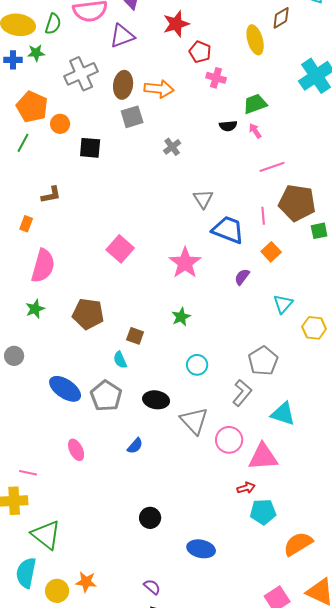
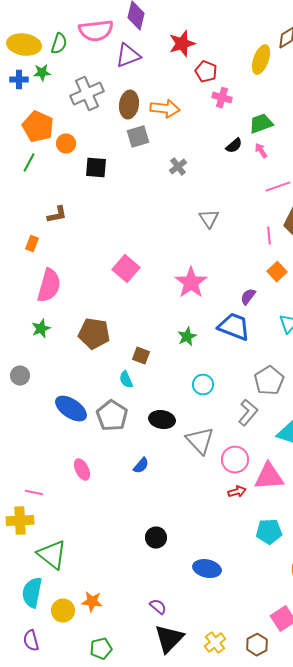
yellow ellipse: (255, 40) -> (261, 60), turned 36
black semicircle: (228, 126) -> (234, 146), turned -36
blue trapezoid: (228, 230) -> (234, 327), moved
red arrow: (246, 488) -> (237, 492), moved

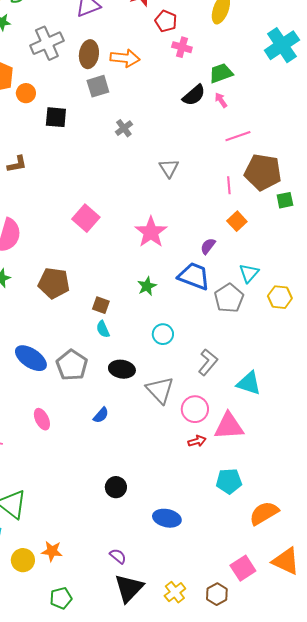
black semicircle: (234, 146) -> (194, 95), size x1.4
gray cross: (178, 167) -> (124, 128), moved
cyan semicircle: (126, 380) -> (103, 329), moved
gray pentagon: (269, 381) -> (229, 298), moved

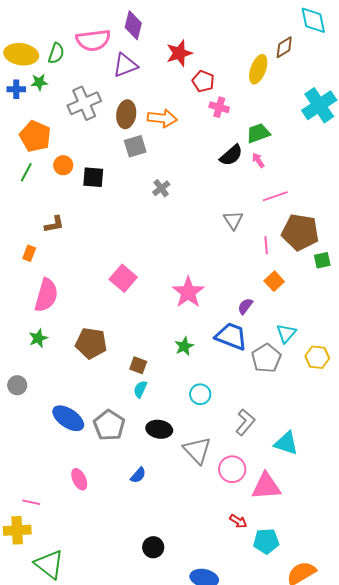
orange circle: (26, 93) -> (63, 165), moved
gray triangle: (169, 168) -> (233, 220), moved
cyan semicircle: (103, 329) -> (140, 389), turned 48
red arrow: (197, 441) -> (238, 521), moved, turned 48

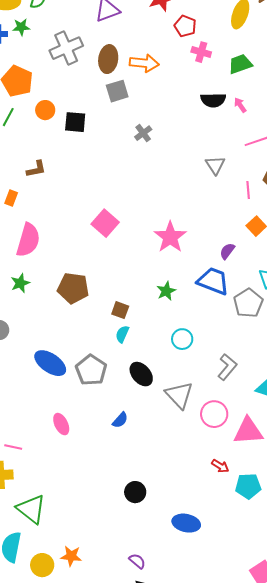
green trapezoid: (258, 133) -> (240, 64), moved
black semicircle: (231, 155) -> (213, 100), turned 40
black ellipse: (159, 429) -> (141, 374), turned 40

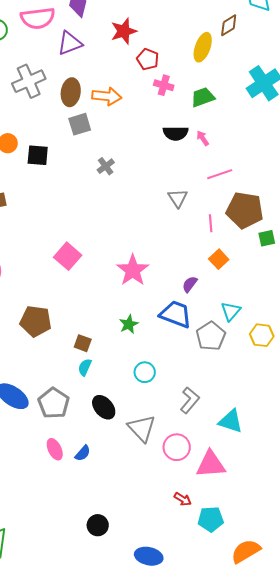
pink ellipse: (61, 424) -> (55, 449), moved

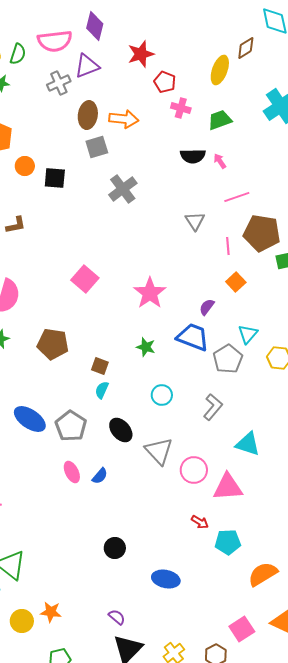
gray cross: (29, 81) -> (59, 83), moved, size x0.7
gray cross: (106, 166) -> (123, 189), size x1.6
green star: (129, 324) -> (146, 347), turned -30
gray L-shape: (190, 400) -> (213, 407), moved

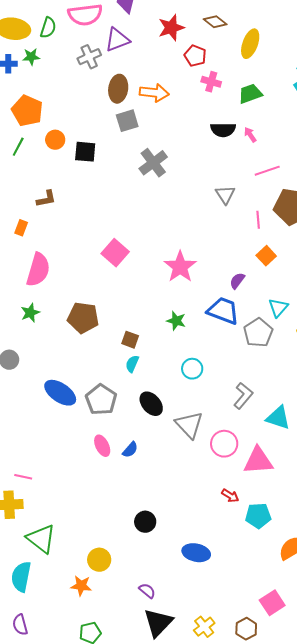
brown diamond: (246, 48) -> (215, 22), moved, turned 70
gray L-shape: (213, 407) -> (243, 396), moved
yellow circle: (22, 621) -> (99, 560), moved

